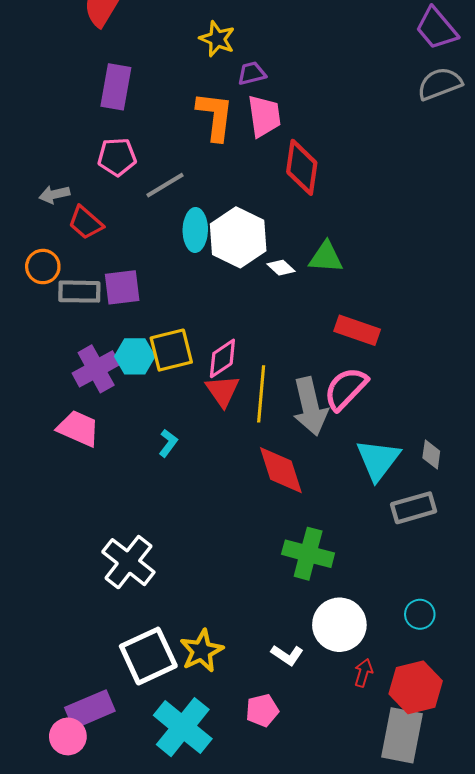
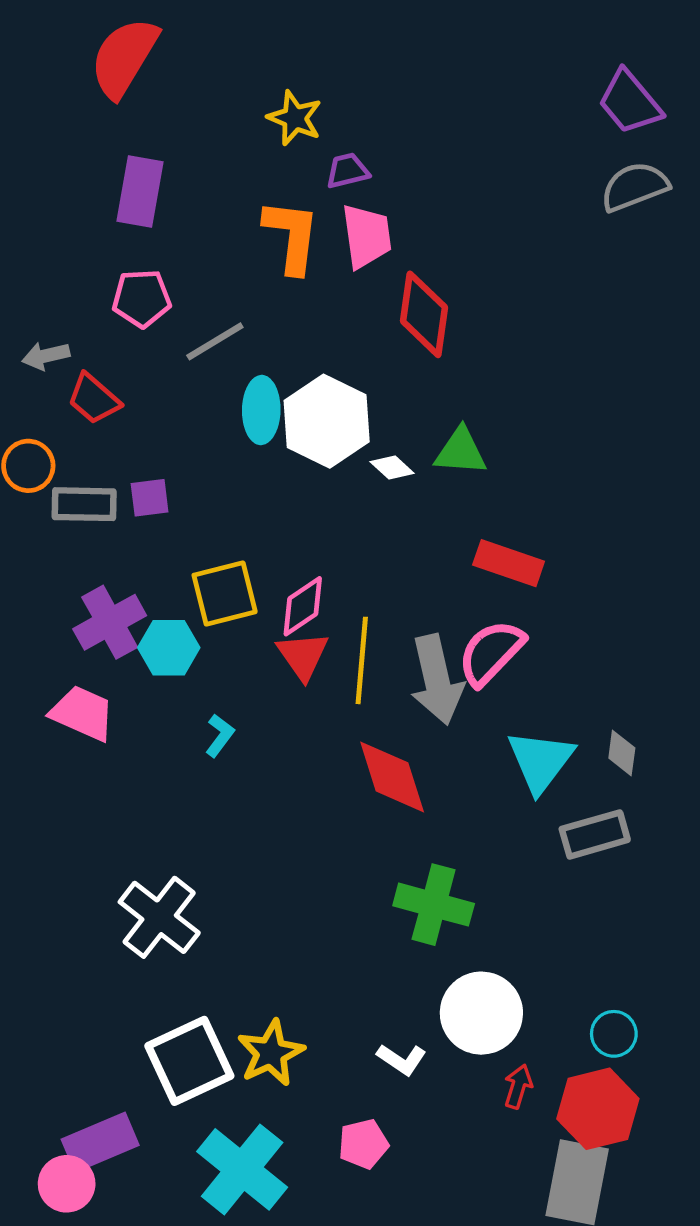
purple square: (122, 287) -> (150, 498), size x0.7
cyan hexagon: (135, 356) -> (169, 648), moved
cyan circle: (420, 614) -> (614, 1034), moved

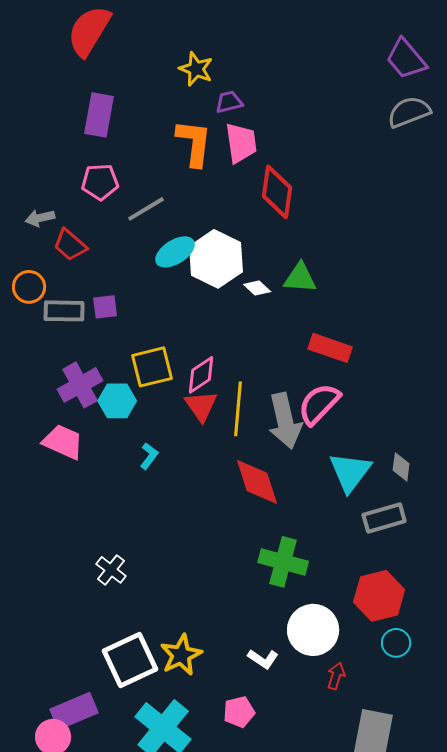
cyan ellipse: (261, 410) -> (175, 252), turned 57
white cross: (159, 917) -> (111, 570), size x0.6
red hexagon: (598, 1109) -> (379, 596), moved

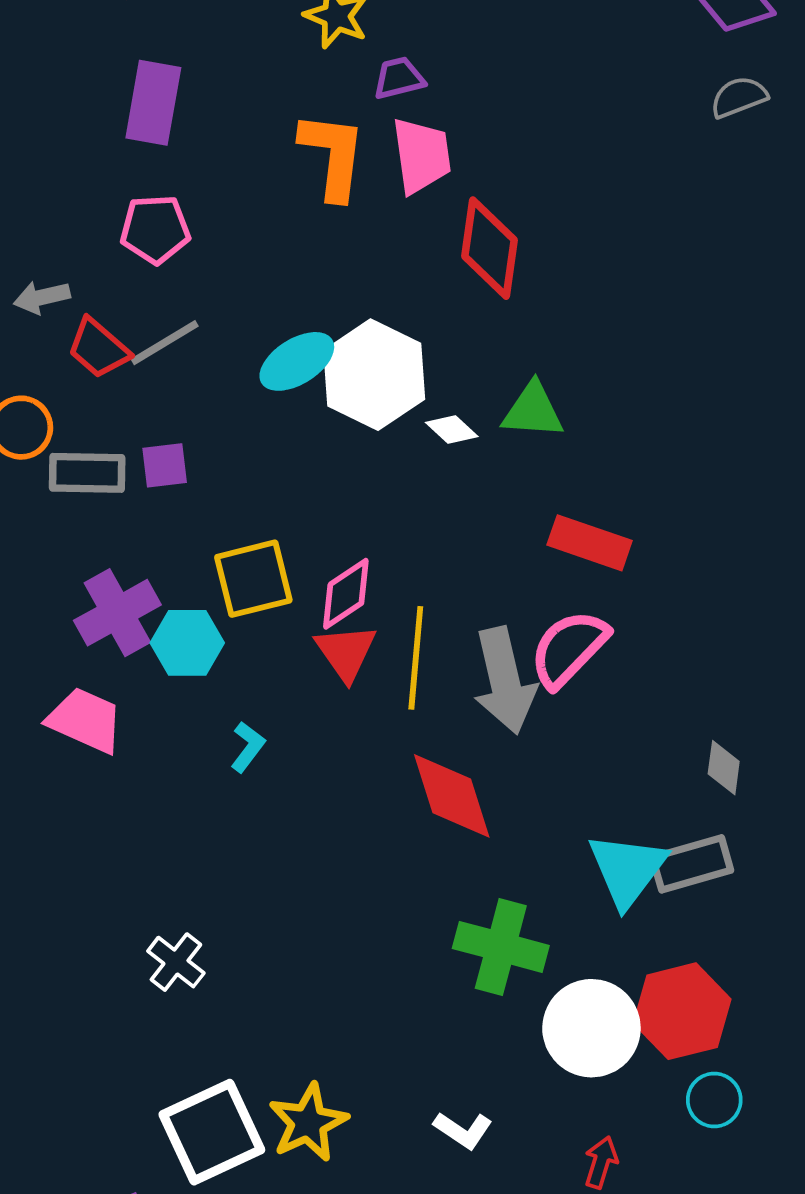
gray semicircle: (409, 112) -> (739, 97), size x0.7
gray line: (146, 209) -> (165, 343), moved
cyan triangle: (350, 472) -> (627, 870), moved
white circle: (313, 630) -> (591, 1028), moved

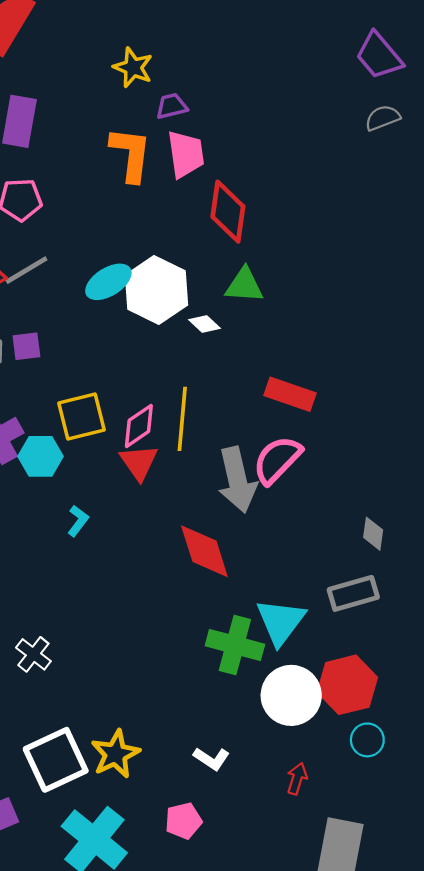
green triangle: (533, 411) -> (244, 285), moved
yellow line: (416, 658) -> (182, 419), moved
cyan triangle: (627, 870) -> (281, 622), moved

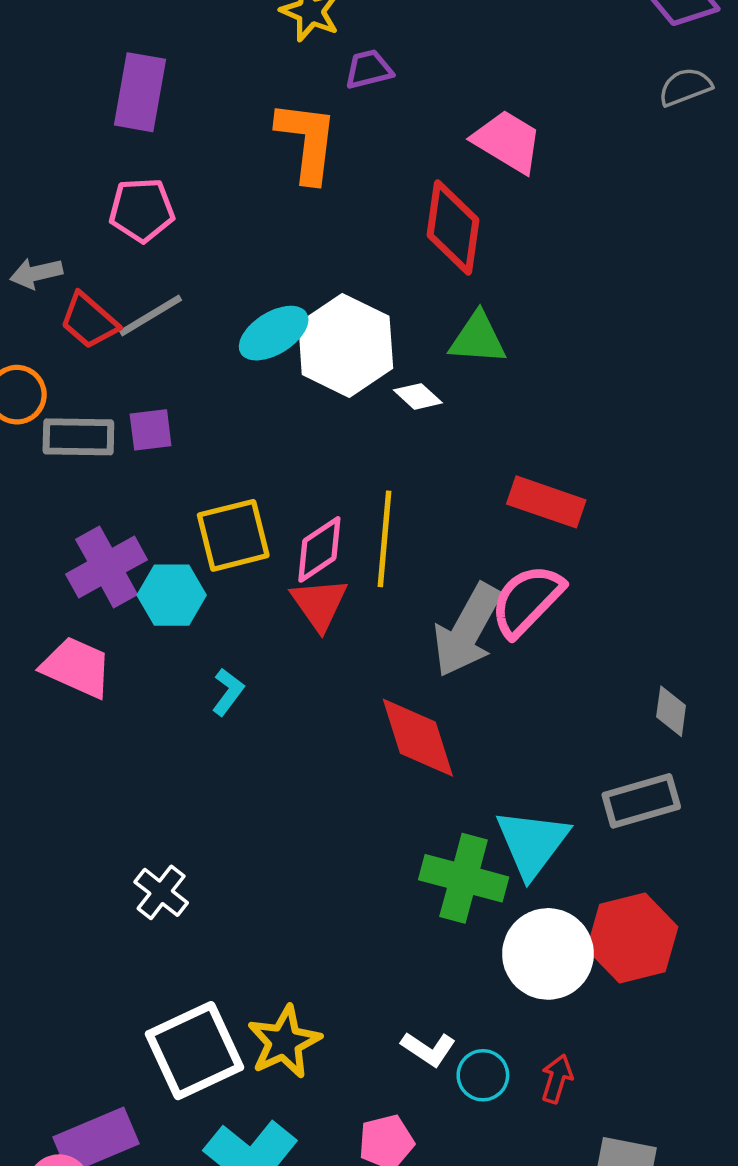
pink trapezoid: (186, 154) -> (508, 141), moved, turned -51
gray arrow: (237, 480) -> (467, 630), turned 42
cyan circle: (367, 740) -> (483, 1075), moved

